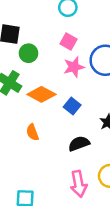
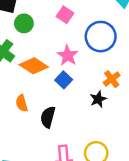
pink star: (74, 67) -> (68, 56), moved, turned -30
black semicircle: (79, 144) -> (48, 117), moved, turned -60

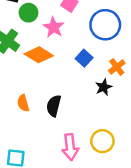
pink star: (68, 56) -> (54, 27), moved
blue square: (64, 80) -> (84, 58), moved
orange semicircle: (22, 103) -> (23, 103), moved

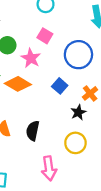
yellow circle: (102, 141) -> (75, 143), moved

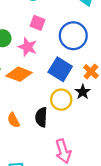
blue square: (60, 86) -> (60, 69), size x1.5
yellow circle: (75, 143) -> (61, 100), moved

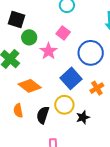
orange diamond: (19, 74) -> (30, 86), moved
black star: (83, 92) -> (83, 117), moved

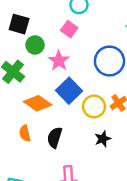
pink square: (63, 33) -> (69, 29), moved
blue square: (71, 78) -> (69, 91), moved
yellow circle: (64, 105) -> (94, 107), moved

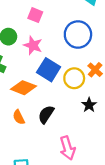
black semicircle: (55, 138) -> (46, 114), turned 30

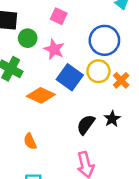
yellow circle: (74, 78) -> (98, 71), moved
black semicircle: (46, 114) -> (86, 125), moved
orange semicircle: (19, 117) -> (30, 141), moved

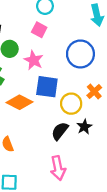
yellow circle: (98, 71) -> (71, 104), moved
blue square: (70, 77) -> (47, 87), turned -30

